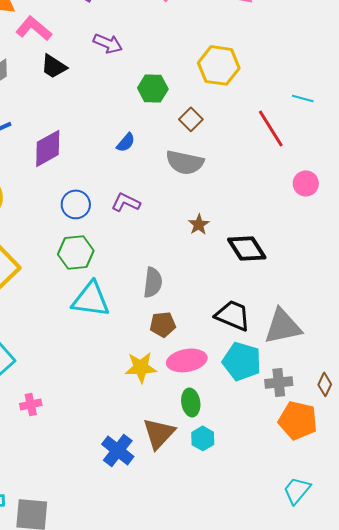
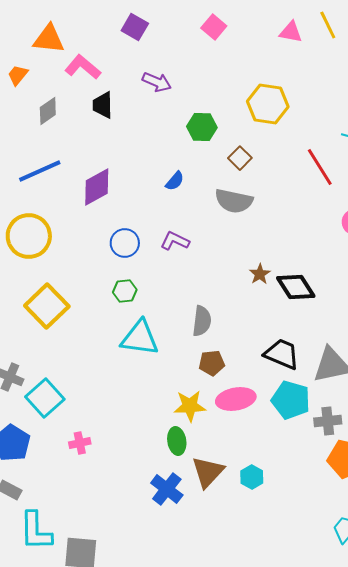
black trapezoid: (54, 66) -> (103, 105), turned 56
brown star: (199, 224) -> (260, 274), moved
green hexagon: (76, 252) -> (125, 291), size x0.7
green ellipse: (191, 402) -> (177, 441), moved

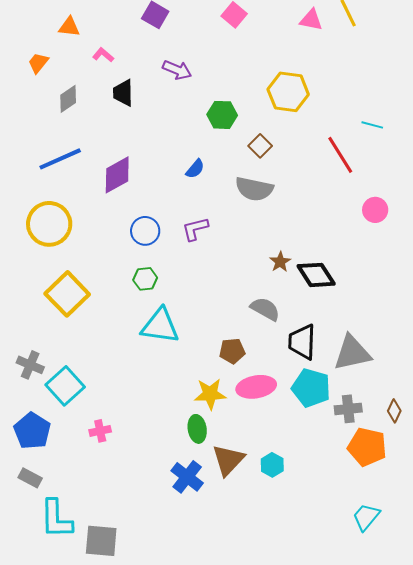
orange triangle: (49, 39) -> (69, 27), size x0.7
pink L-shape: (83, 67) -> (103, 55), size x0.6
purple L-shape: (175, 241) -> (195, 229), turned -40
gray semicircle: (202, 321) -> (265, 309), moved, turned -68
black trapezoid: (282, 354) -> (302, 342), turned -111

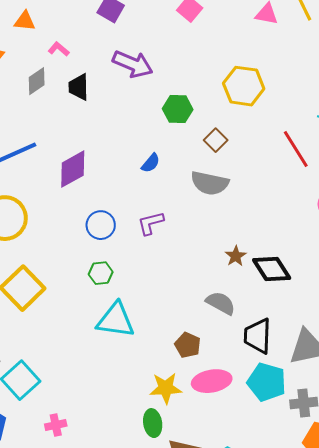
purple arrow: (177, 70) -> (133, 64), size x1.4
gray diamond: (68, 99) -> (37, 81), moved
brown pentagon: (232, 351) -> (188, 345), turned 30

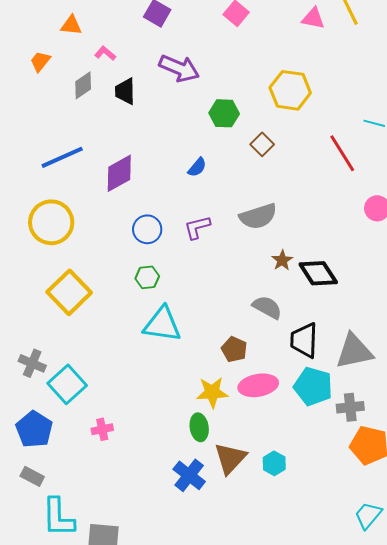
gray semicircle: (210, 183) -> (258, 216), moved, turned -30

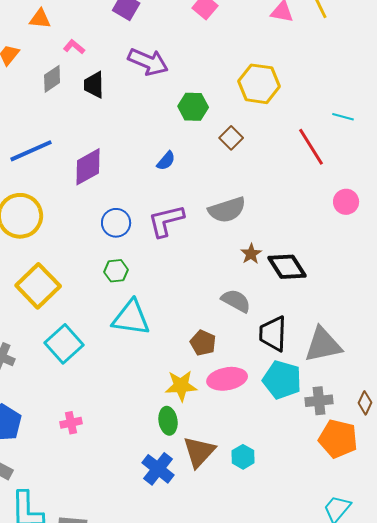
purple L-shape: (197, 227) -> (166, 221), size x1.4
cyan square: (67, 384) -> (64, 344), moved

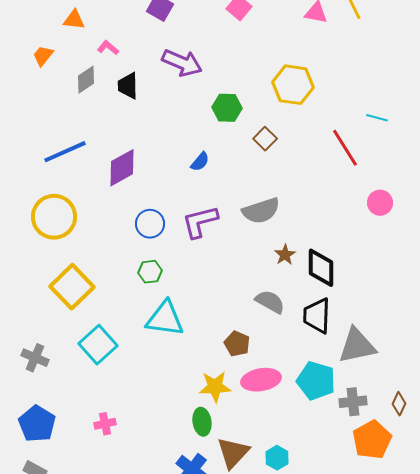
black diamond: (287, 267) -> (321, 268), turned 33
black trapezoid: (273, 334) -> (317, 316), moved
orange pentagon: (338, 439) -> (372, 440), turned 30

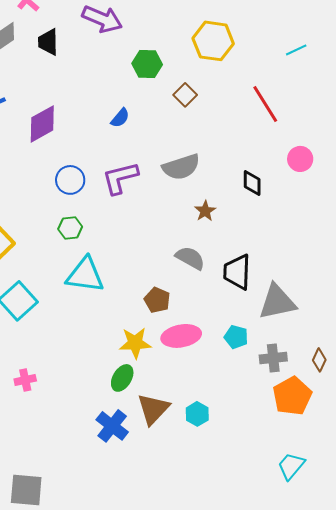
cyan line: (377, 118) -> (296, 50), moved, turned -40
black diamond: (321, 268) -> (252, 183), moved, size x0.7
cyan pentagon: (316, 381) -> (236, 337), size x0.6
green ellipse: (202, 422) -> (122, 378), turned 40

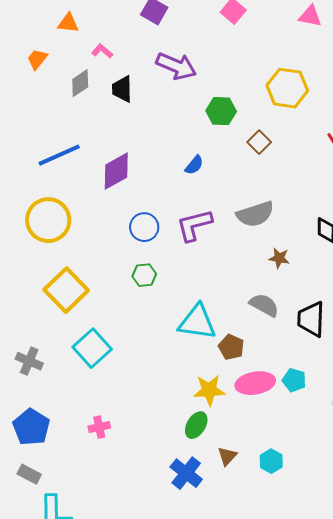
brown star: (205, 211) -> (279, 258), turned -30
cyan triangle: (85, 275) -> (197, 322), moved
cyan pentagon: (236, 337) -> (294, 380), moved
brown triangle: (153, 409) -> (227, 456), size x0.6

